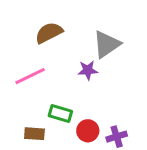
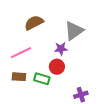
red circle: (88, 131) -> (57, 67), moved
brown rectangle: (34, 134) -> (19, 77), moved

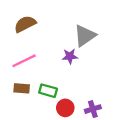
brown semicircle: (34, 23) -> (25, 24), moved
red circle: (57, 67) -> (65, 108), moved

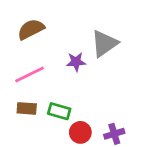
purple star: (70, 56) -> (76, 62), moved

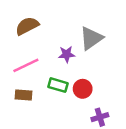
green rectangle: (59, 111) -> (58, 85), moved
red circle: (80, 132) -> (83, 89), moved

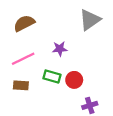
gray triangle: (91, 38) -> (90, 20), moved

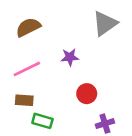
green rectangle: (52, 77) -> (42, 121), moved

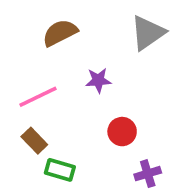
brown semicircle: (28, 27) -> (60, 33), moved
brown rectangle: (24, 100) -> (34, 141), turned 42

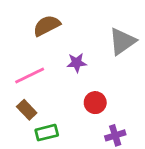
gray triangle: (148, 33) -> (122, 41), moved
green rectangle: (60, 170) -> (47, 133), turned -30

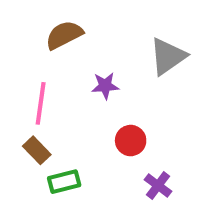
pink line: (30, 75) -> (41, 103), turned -56
purple cross: (115, 135) -> (158, 185), turned -36

